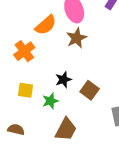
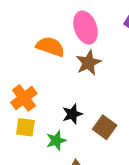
orange semicircle: (46, 25) -> (50, 47), turned -120
orange cross: (24, 51) -> (24, 98), moved

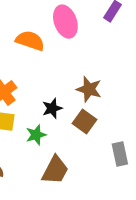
brown star: (88, 63) -> (89, 89), moved, turned -30

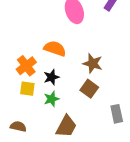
orange semicircle: (30, 41) -> (55, 49), moved
black star: (52, 108) -> (51, 77), moved

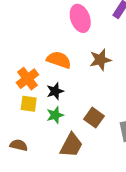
brown star: (93, 63) -> (100, 60), moved, turned -30
brown square: (89, 89) -> (94, 118), moved

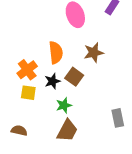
orange semicircle: (59, 60) -> (56, 53), turned 65
green star: (55, 115) -> (64, 105), moved
brown square: (94, 118) -> (74, 77), moved

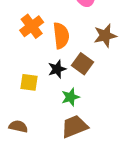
orange cross: (27, 70) -> (32, 26), moved
brown trapezoid: (67, 131) -> (74, 126), turned -140

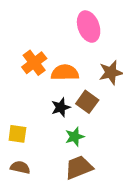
orange semicircle: (61, 36) -> (65, 73), turned -85
yellow square: (29, 82) -> (17, 134), moved

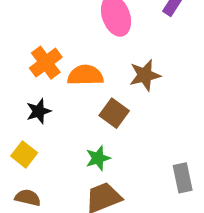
black star: (61, 107) -> (39, 111), moved
yellow square: (17, 134) -> (24, 154), turned 30

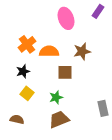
brown square: (114, 113) -> (65, 72), turned -35
yellow square: (24, 154) -> (27, 93), moved

